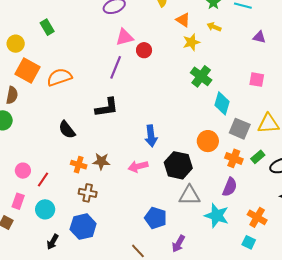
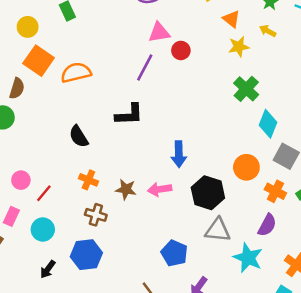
brown star: (101, 161) -> (126, 189), moved

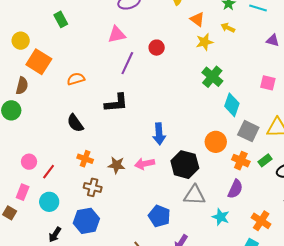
yellow circle: (28, 27) -> (21, 41), moved
pink triangle: (159, 32) -> (117, 35), moved
orange semicircle: (76, 73) -> (76, 79), moved, size x0.7
cyan star: (248, 258) -> (221, 217), size x0.7

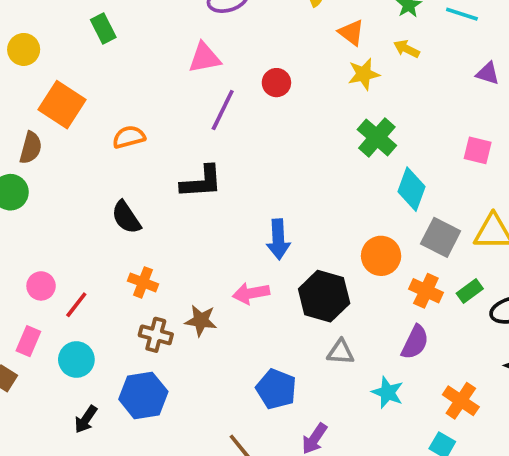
yellow circle: (21, 41) -> (24, 49), moved
brown star: (117, 165) -> (201, 320), moved
gray triangle: (194, 195) -> (341, 352), size x0.7

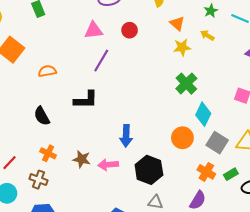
red circle: (276, 83) -> (130, 30), moved
orange circle: (381, 256) -> (182, 138), moved
brown star: (201, 320) -> (82, 159), moved
brown cross: (156, 335) -> (38, 180), moved

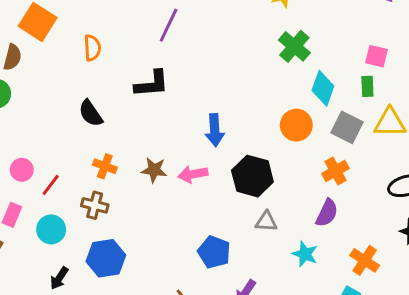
orange semicircle: (47, 71) -> (92, 48), turned 102
orange cross: (206, 172) -> (335, 171), turned 36
green rectangle: (231, 174) -> (367, 86), moved, turned -56

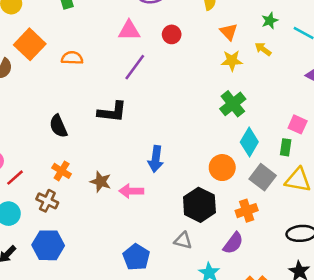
orange semicircle: (92, 48) -> (72, 58), moved, turned -95
black hexagon: (252, 176) -> (199, 205), moved

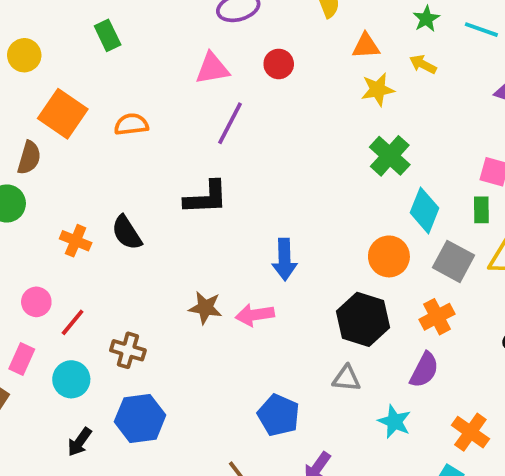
orange triangle: (229, 32) -> (366, 46), turned -42
orange cross: (62, 171) -> (76, 241), moved

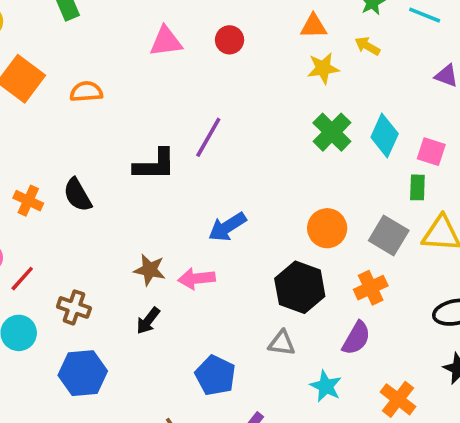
purple line: (230, 123) -> (208, 137), moved
cyan diamond: (424, 210) -> (385, 136), moved
blue arrow: (285, 259) -> (227, 227), turned 57
black arrow: (80, 442) -> (148, 321), moved

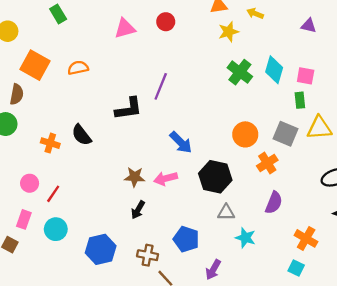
blue arrow: (227, 227) -> (181, 142), turned -95
black hexagon: (300, 287) -> (215, 177), moved
orange cross: (371, 288) -> (267, 163), moved
brown cross: (74, 307) -> (148, 255), moved
cyan star: (326, 386) -> (245, 238), moved

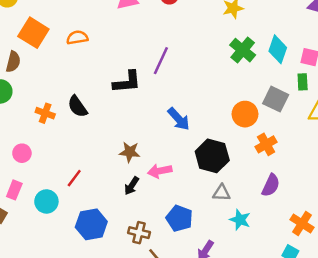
gray square: (286, 134) -> (276, 99), moved
pink arrow: (166, 178) -> (160, 171), moved
red line: (53, 194) -> (74, 178), moved

